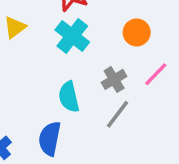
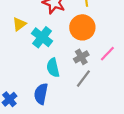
orange circle: (137, 32) -> (82, 27), moved, size x1.5
cyan cross: (72, 36) -> (42, 37), moved

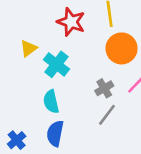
orange circle: (82, 27) -> (122, 48), moved
cyan semicircle: (53, 68) -> (51, 102), moved

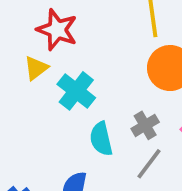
red star: (71, 22) -> (57, 30), moved
cyan semicircle: (51, 102) -> (101, 139), moved

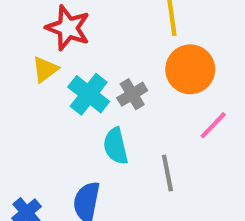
gray cross: (145, 125) -> (132, 94), moved
gray line: (149, 164) -> (167, 173), turned -48

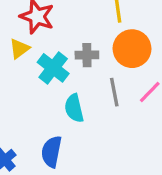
gray cross: (132, 94) -> (87, 55), moved, turned 30
gray line: (167, 173) -> (114, 92), moved

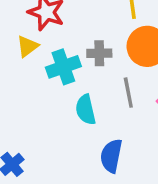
cyan cross: (53, 68) -> (63, 67), turned 32
blue semicircle: (52, 152) -> (111, 156), moved

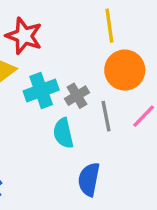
gray cross: (99, 53) -> (77, 96), moved, turned -30

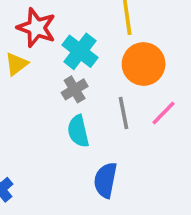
cyan cross: (41, 91) -> (80, 51), moved, turned -32
gray cross: (77, 96) -> (75, 89), moved

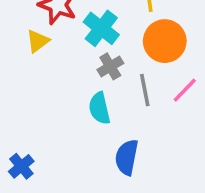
gray cross: (75, 89) -> (110, 66), moved

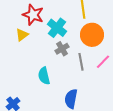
cyan semicircle: (99, 108) -> (44, 76), moved

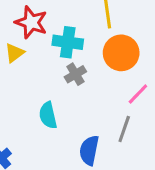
cyan cross: (57, 28) -> (68, 42), turned -30
gray line: (81, 62) -> (124, 129), moved, turned 30

